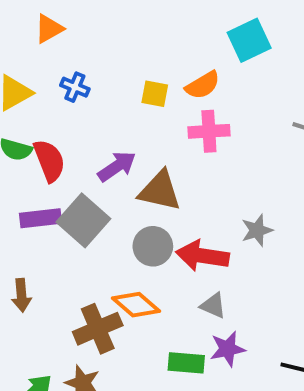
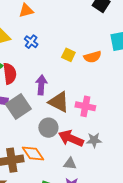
pink cross: (209, 131) -> (85, 106), moved
purple arrow: (117, 166) -> (41, 85), turned -66
gray star: (257, 230) -> (94, 140), moved
gray triangle: (213, 306) -> (70, 164), turned -32

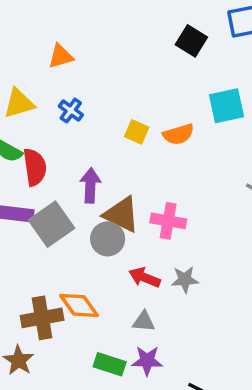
gray circle: (48, 128) -> (108, 239), moved
red arrow: (71, 138) -> (145, 277), size x0.7

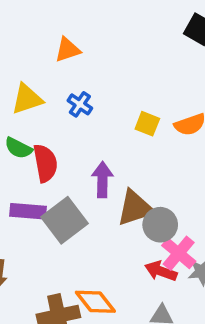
brown triangle: (122, 214) -> (135, 208), turned -42
pink cross: (168, 221) -> (179, 253), moved, turned 32
gray circle: (108, 239) -> (160, 225), moved

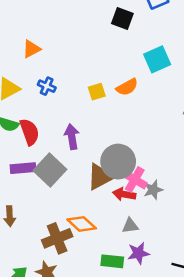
yellow square: (147, 124) -> (97, 92), turned -30
brown triangle: (135, 208) -> (100, 177), moved
gray circle: (160, 225) -> (118, 162), size x1.4

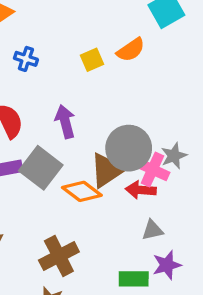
gray star: (153, 190) -> (174, 156), moved
orange diamond: (82, 224) -> (82, 191), moved

